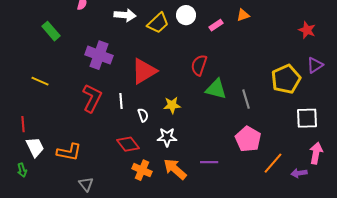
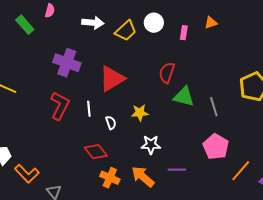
pink rectangle: (216, 25) -> (184, 33), turned -48
green rectangle: (51, 31) -> (25, 25), moved
white star: (167, 137) -> (151, 145), moved
orange L-shape: (69, 152) -> (27, 174), moved, turned 35

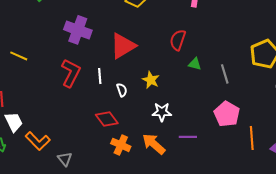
green triangle: (184, 97) -> (195, 64), size x0.6
yellow star: (140, 113) -> (151, 80), turned 30
orange line: (241, 171) -> (252, 138), turned -45

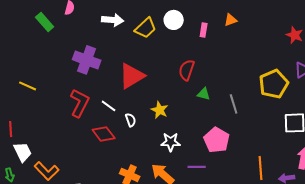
white line: (100, 76) -> (109, 106), turned -49
pink pentagon: (227, 114) -> (217, 140), moved
red diamond: (107, 119) -> (104, 134), moved

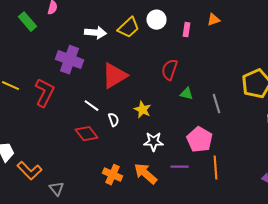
white arrow: (113, 20) -> (96, 33), moved
red L-shape: (80, 103) -> (44, 93), moved
orange line: (261, 168) -> (216, 168), moved

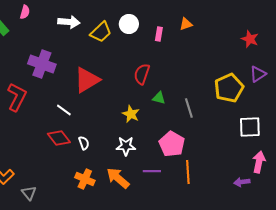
white arrow: (96, 33) -> (69, 22), moved
yellow star: (142, 110) -> (131, 114), moved
white semicircle: (114, 120) -> (84, 143), moved

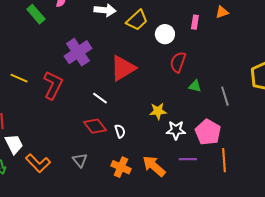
white circle: (129, 24) -> (165, 34), moved
purple cross: (42, 64) -> (78, 52), turned 36
yellow star: (131, 114) -> (158, 111), moved, turned -30
white star: (126, 146) -> (176, 130), moved
gray triangle: (29, 193) -> (80, 160), moved

